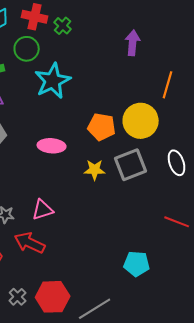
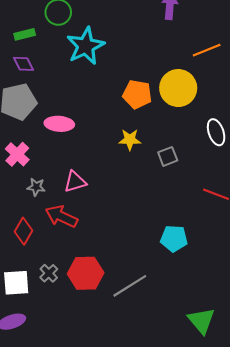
orange line: (168, 85) -> (207, 50), turned 52
pink ellipse: (52, 146) -> (59, 124), moved
gray square: (131, 165) -> (168, 156), moved, size x0.6

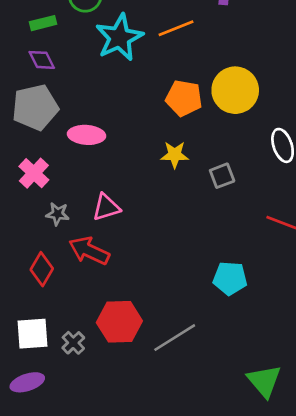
orange line: (207, 50) -> (176, 28), moved
gray cross: (49, 273) -> (73, 343), moved

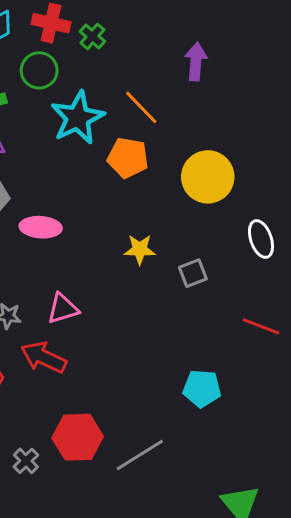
orange line: (176, 28) -> (141, 107), turned 68
orange pentagon: (184, 98) -> (128, 158), moved

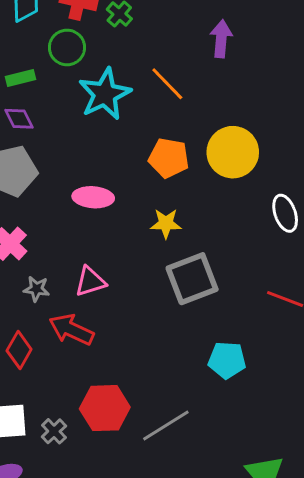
orange pentagon: (128, 158) -> (169, 158), moved
pink ellipse: (41, 227) -> (93, 197), moved
gray square: (193, 273) -> (192, 279), moved, size x1.8

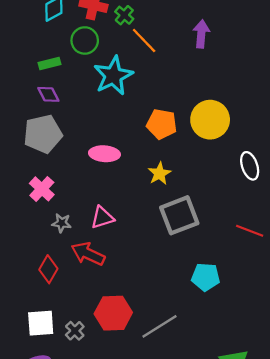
orange line: (167, 84) -> (144, 40), moved
yellow star: (166, 223) -> (159, 174), turned -30

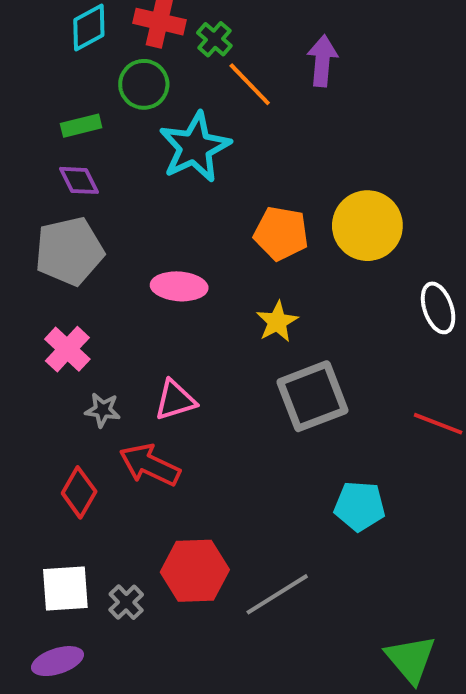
purple arrow: (201, 34) -> (322, 61), moved

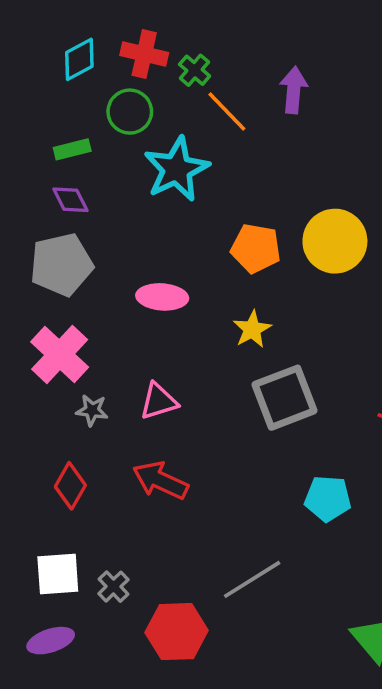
pink cross: (67, 349) -> (60, 354), size x1.4
red arrow: (150, 465) -> (160, 480), moved
red hexagon: (195, 571) -> (177, 632), moved

